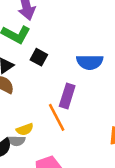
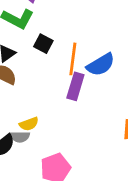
blue semicircle: (90, 62) -> (101, 65), moved, turned -30
orange line: (57, 117) -> (73, 59), moved, turned 36

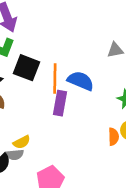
black square: (43, 44) -> (26, 68), size x1.5
blue semicircle: (101, 65) -> (81, 81), turned -120

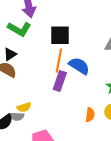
black square: (26, 68) -> (60, 35), moved, turned -30
orange semicircle: (113, 137) -> (90, 115), moved

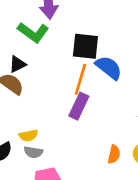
blue semicircle: (79, 66) -> (109, 68), moved
gray semicircle: (17, 116) -> (33, 152), moved

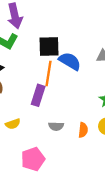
purple rectangle: (79, 106) -> (38, 95), moved
gray semicircle: (33, 152) -> (56, 126), moved

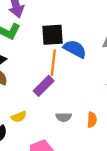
purple rectangle: (38, 95) -> (44, 86), turned 30

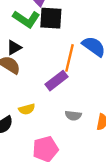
black square: (53, 35) -> (51, 18), moved

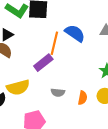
yellow semicircle: (27, 109) -> (18, 87), size x1.6

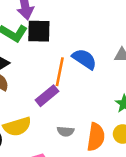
orange semicircle: (83, 98) -> (96, 137), size x1.6

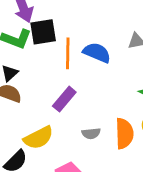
orange line: (60, 72) -> (68, 53), moved

